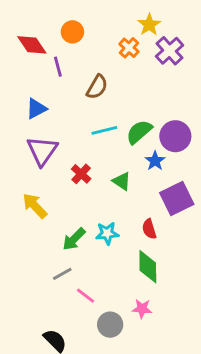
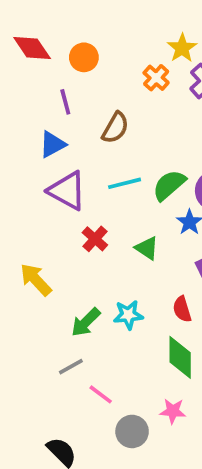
red diamond: (32, 45) -> (32, 48), moved
blue triangle: (36, 109) -> (52, 144), moved
purple triangle: (42, 151) -> (67, 191), moved, turned -36

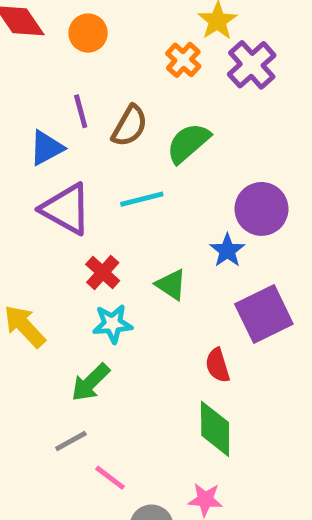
purple line: (65, 102) -> (81, 111), moved
green semicircle: (169, 185) -> (188, 143), moved
cyan star: (128, 315) -> (112, 324), moved

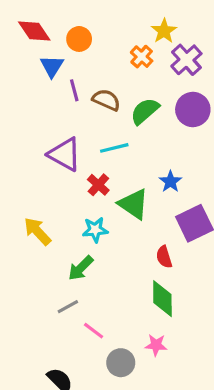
brown semicircle: (130, 126) -> (106, 100), turned -96
blue triangle: (47, 148) -> (52, 66), moved, turned -30
purple circle: (261, 209) -> (193, 109), moved
red cross: (103, 272) -> (98, 185), moved
green triangle: (171, 285) -> (134, 204), size x1.5

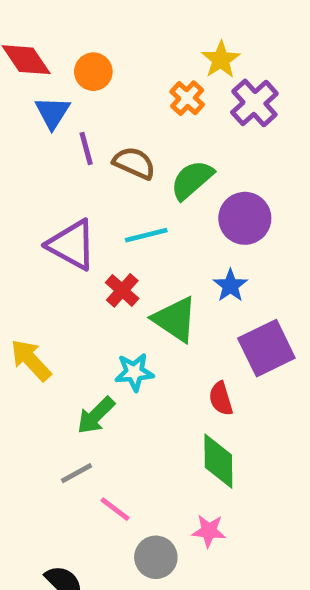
purple circle: (193, 109) -> (245, 218), moved
cyan star: (95, 230) -> (134, 372), moved

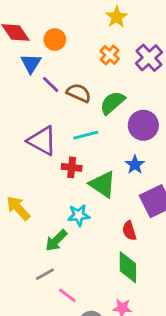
yellow star: (221, 60) -> (117, 17), moved
purple line: (86, 149) -> (51, 84), turned -30
red cross: (122, 290) -> (72, 167), turned -36

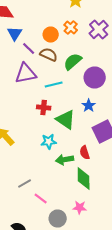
orange circle: (55, 40) -> (51, 34), moved
purple triangle: (42, 141) -> (26, 74), moved, turned -40
green arrow: (56, 241) -> (65, 160), moved, turned 36

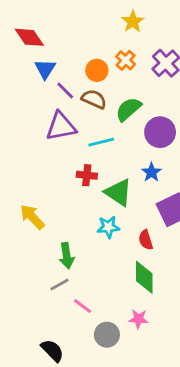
cyan star: (49, 142) -> (108, 227), moved
green arrow: (65, 160) -> (67, 256), moved, turned -90

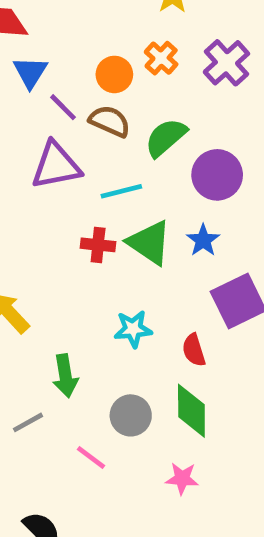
green triangle: (118, 192) -> (149, 243), moved
gray line: (60, 284) -> (28, 422), moved
gray circle: (107, 335) -> (131, 415), moved

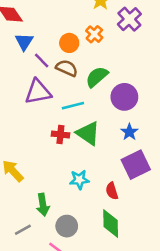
purple cross: (226, 63) -> (129, 19), moved
blue star: (203, 240) -> (129, 132), moved
gray circle: (131, 415) -> (67, 226), moved

